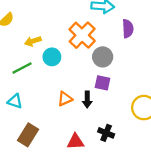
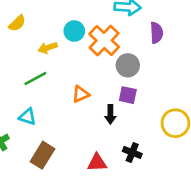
cyan circle: (52, 57) -> (74, 31), moved
orange triangle: (65, 99) -> (81, 94), moved

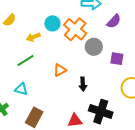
purple semicircle: (157, 33) -> (114, 21), turned 49
purple square: (128, 95) -> (117, 59), moved
black cross: (132, 152) -> (101, 112), size x1.6

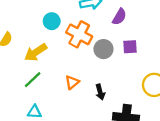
cyan circle: (52, 23) -> (52, 21), moved
yellow arrow: (33, 37) -> (36, 52), size x1.5
purple square: (117, 59) -> (130, 47), moved

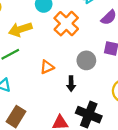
gray circle: (103, 49) -> (86, 60), moved

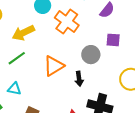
orange triangle: (47, 67) -> (54, 66), size x1.5

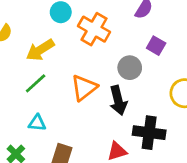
purple square: (113, 40) -> (156, 46), turned 32
black arrow: (79, 79) -> (118, 100), size x1.5

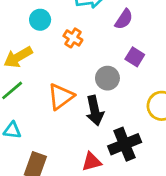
orange cross: (94, 29) -> (73, 38), size x0.6
black cross: (149, 133) -> (125, 144), turned -32

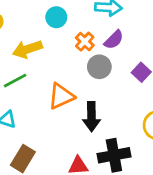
purple semicircle: (124, 19) -> (114, 40), moved
gray circle: (107, 78) -> (99, 67), moved

